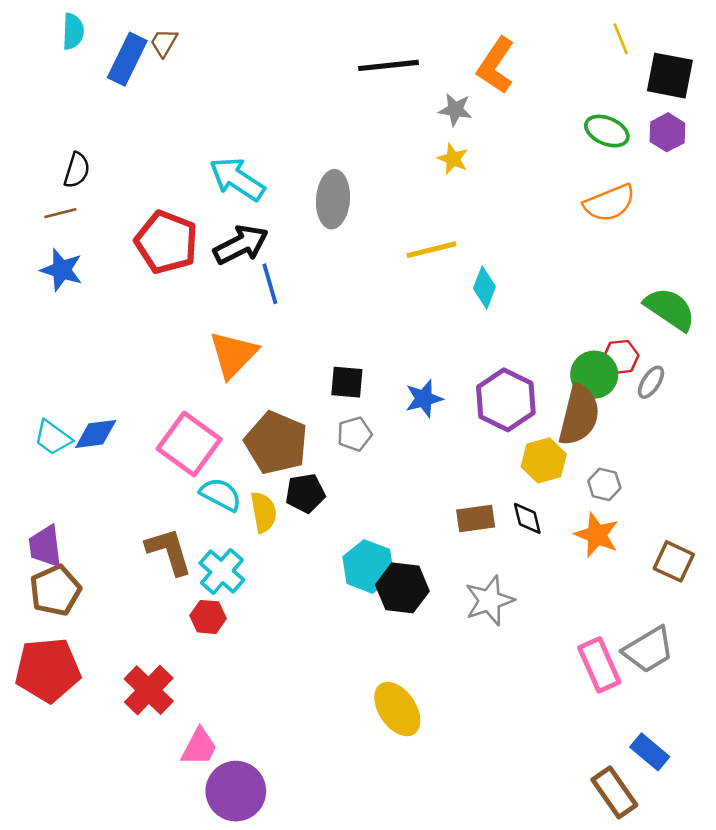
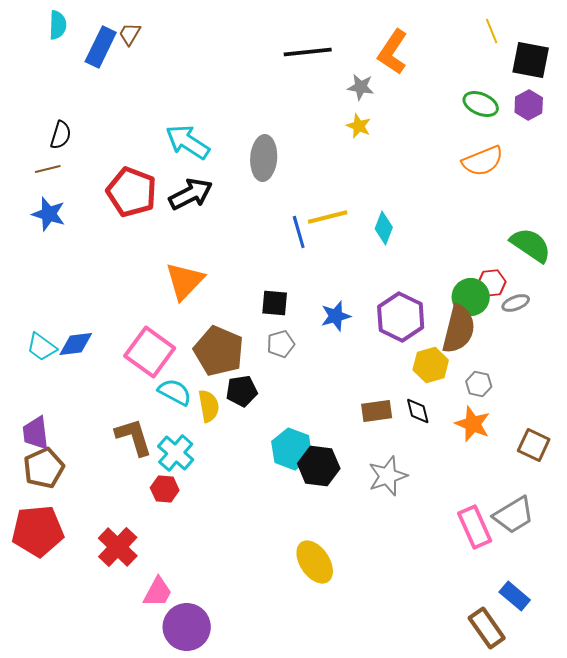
yellow line: (431, 250) -> (328, 217), moved
blue line: (270, 284) -> (299, 232), moved
gray ellipse: (651, 382) -> (516, 303), turned 36

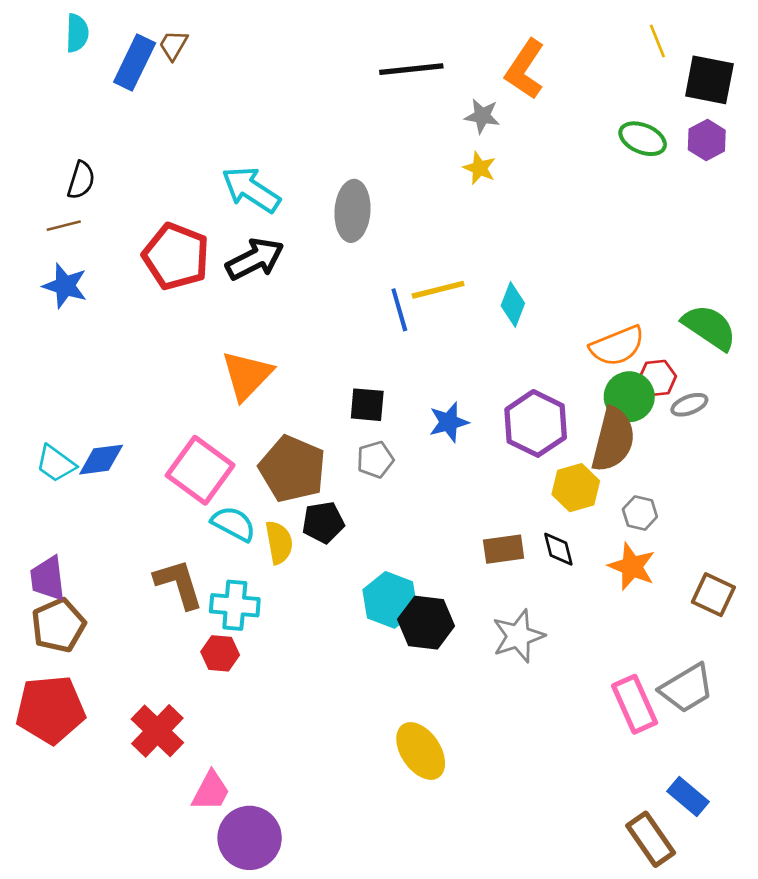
orange semicircle: (483, 161) -> (617, 346), moved
cyan cross: (176, 453) -> (235, 605), turned -36

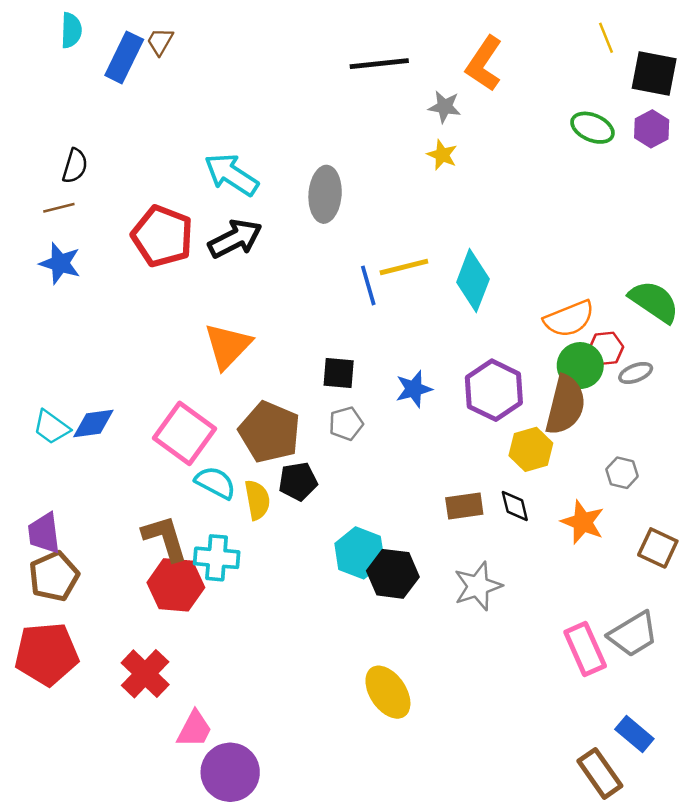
cyan diamond: (513, 304) -> (473, 281), size x1.5
gray hexagon: (640, 513) -> (622, 473), moved
red hexagon: (220, 653) -> (176, 585), moved, size x1.6

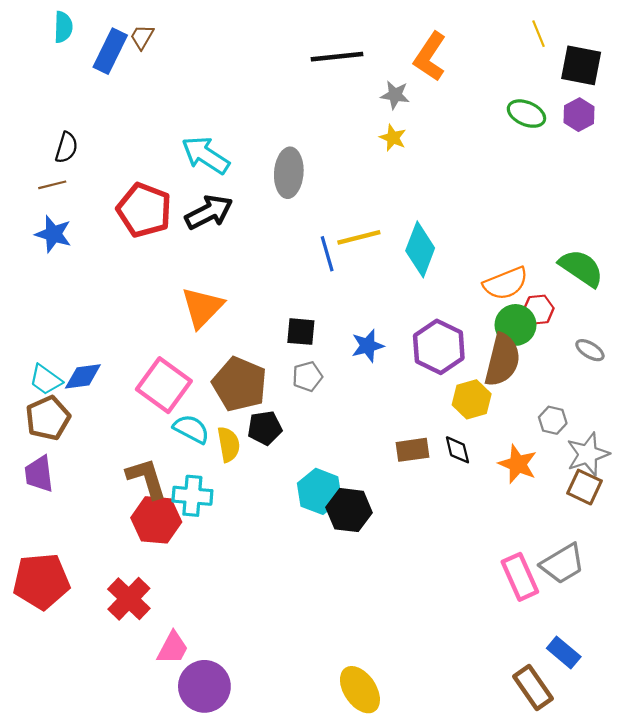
gray ellipse: (636, 373) -> (590, 350), moved, turned 52
brown pentagon: (54, 576) -> (48, 418), moved
gray star: (478, 586) -> (588, 454), moved
yellow ellipse: (388, 692) -> (360, 690), moved

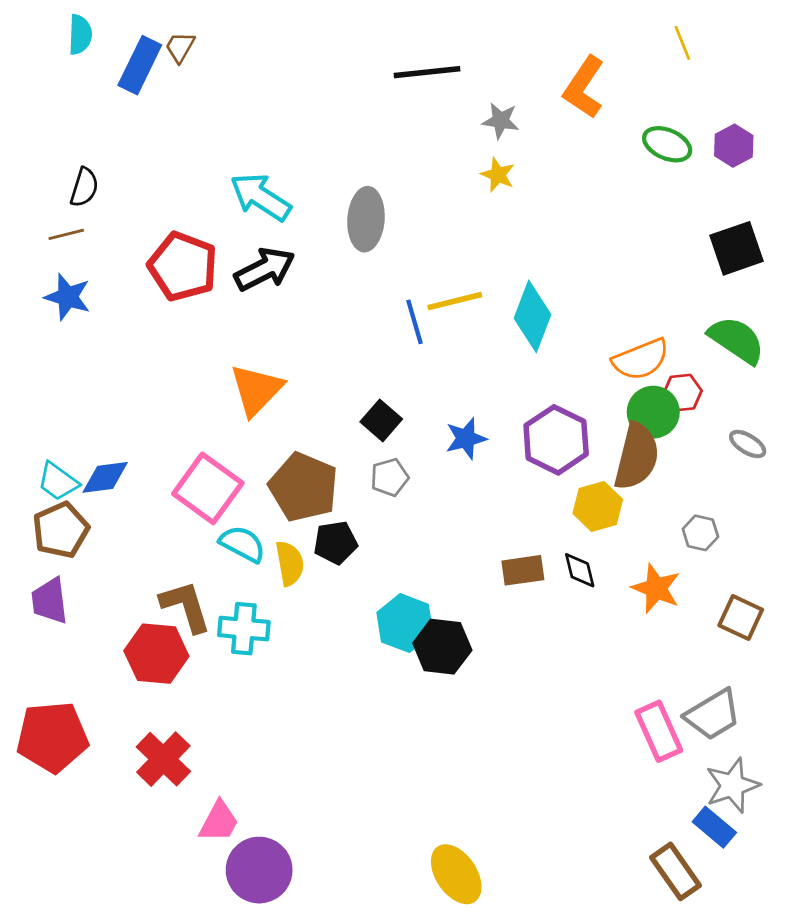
orange L-shape: (430, 57) -> (584, 87), moved
black square: (581, 65) -> (737, 248), moved, turned -30
black square: (301, 332) -> (381, 420), turned 36
gray star: (588, 454) -> (732, 785), moved
red hexagon: (156, 520) -> (156, 654), moved

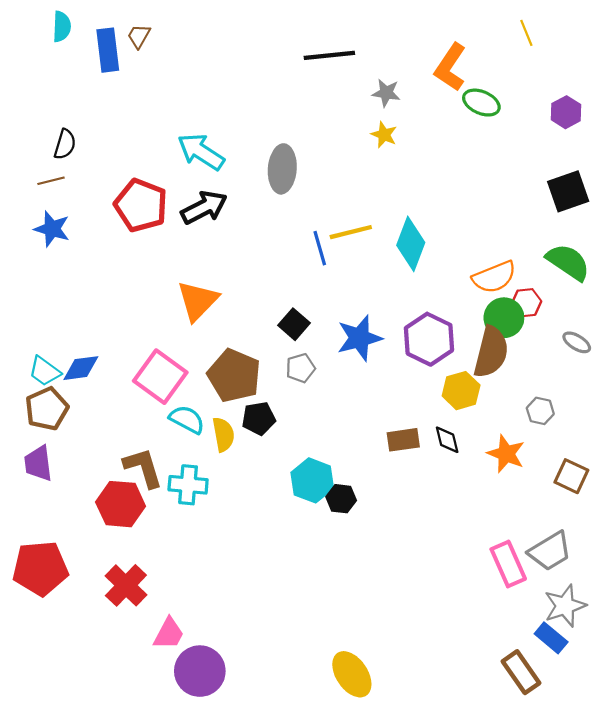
blue rectangle: (140, 65) -> (108, 50), turned -33
green ellipse: (667, 144) -> (481, 103), moved
blue star: (466, 438) -> (359, 338), size x1.4
black hexagon: (442, 647) -> (341, 499), size x0.7

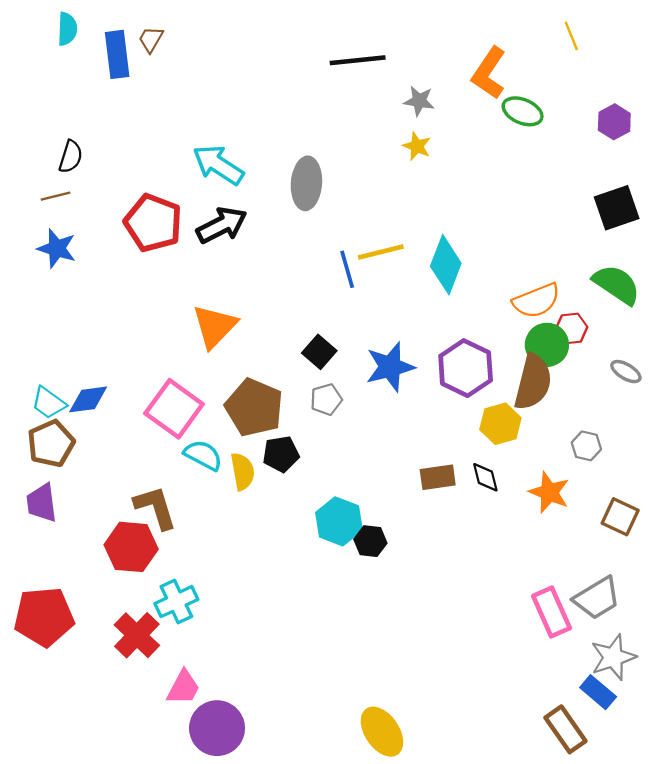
cyan cross: (188, 485) -> (176, 602), moved, turned -30

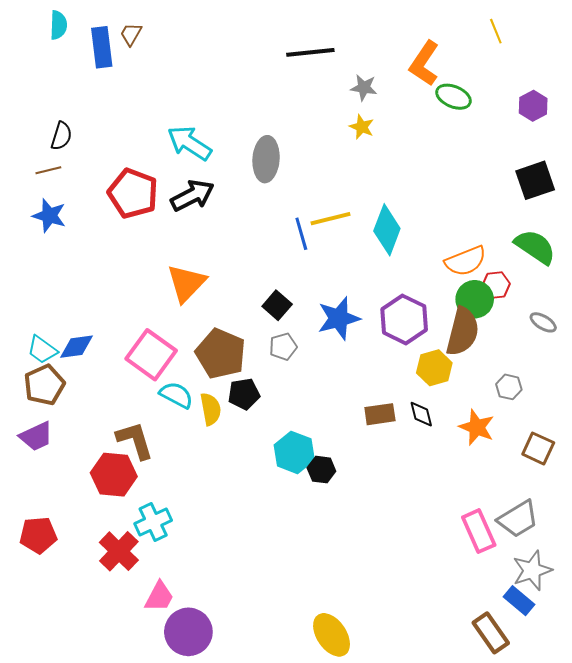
purple trapezoid: (42, 503) -> (36, 436), turned -108
red pentagon: (44, 617) -> (38, 535), size x0.7

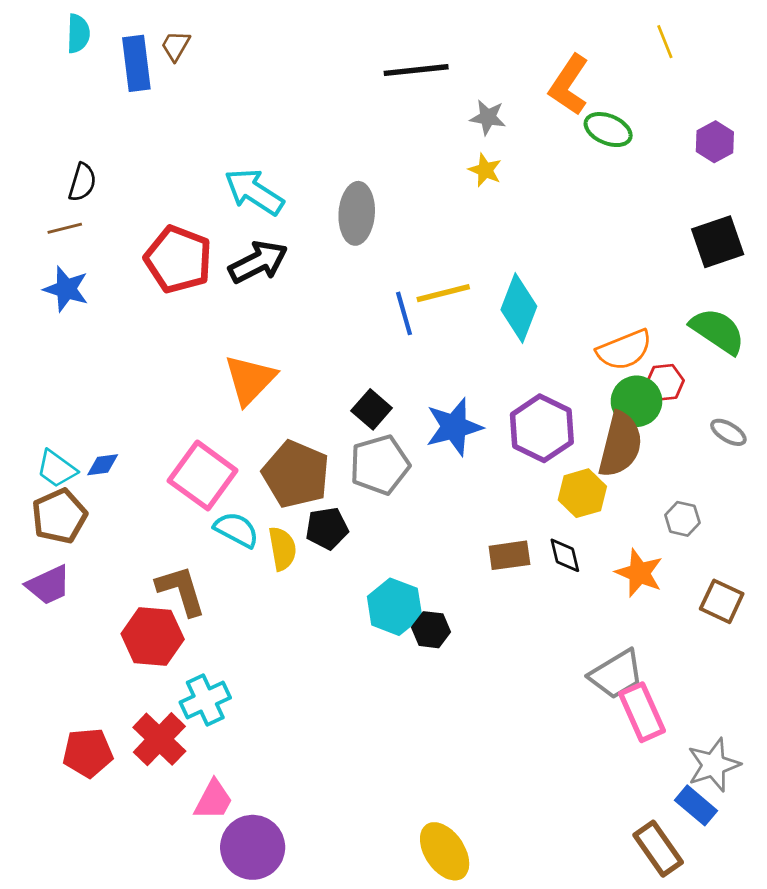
blue diamond: (77, 347) -> (103, 465), size x0.7
gray pentagon: (283, 347) -> (380, 465), size x1.6
gray trapezoid: (518, 519) -> (616, 674), moved
red pentagon: (38, 535) -> (88, 753), moved

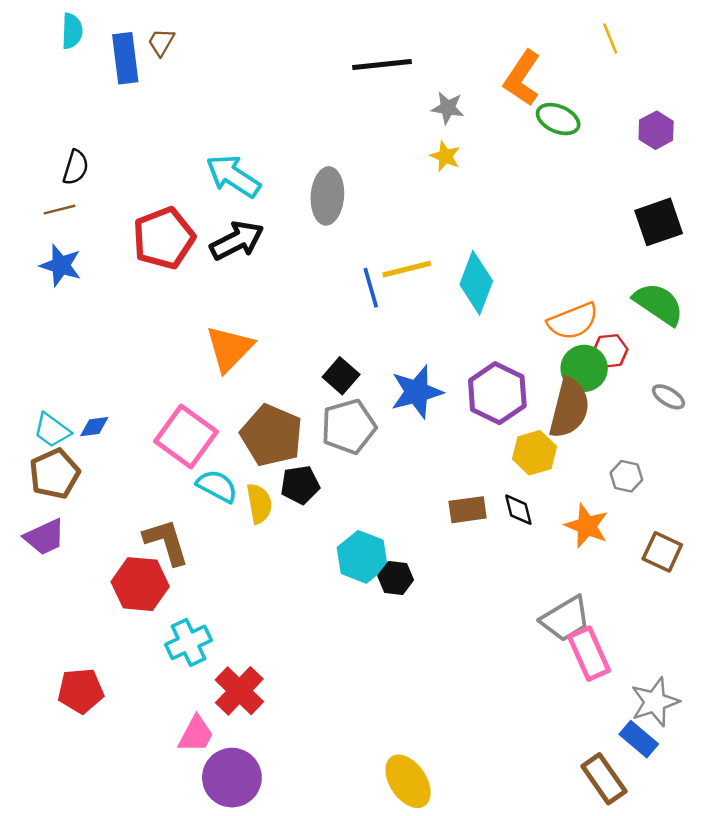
red pentagon: (178, 259) -> (164, 238), turned 30
red cross: (159, 739) -> (239, 691), moved

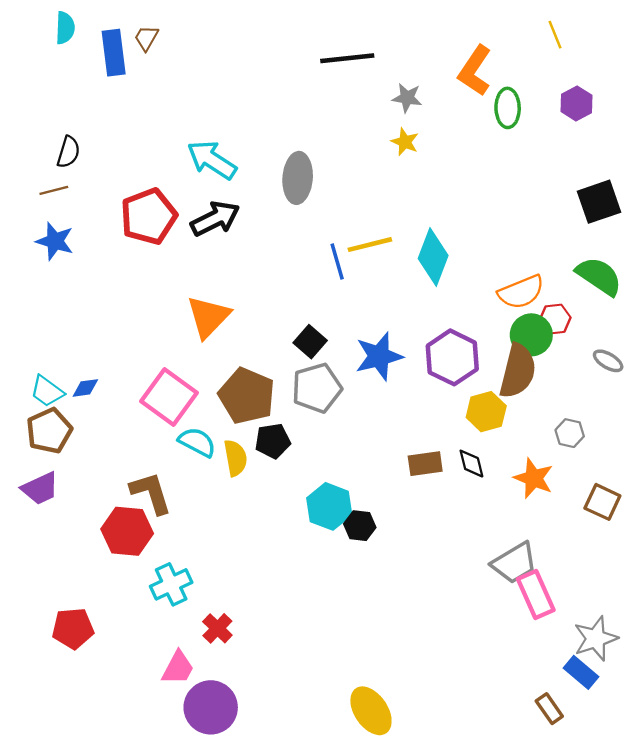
green ellipse: (558, 119) -> (508, 108), turned 66
purple hexagon: (656, 130) -> (576, 103), moved
red cross: (239, 691) -> (217, 628), size x0.7
brown rectangle: (604, 779) -> (549, 709), size x0.7

